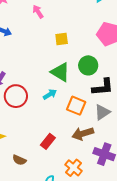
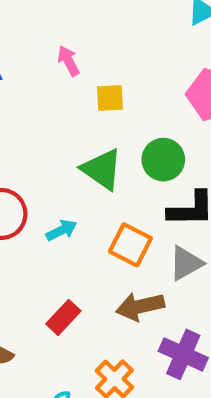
pink arrow: (38, 12) -> (69, 61), moved
cyan arrow: (50, 94) -> (62, 230), moved

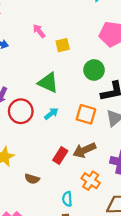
green triangle: (102, 169) -> (48, 83), moved
brown arrow: (140, 306) -> (84, 150), moved

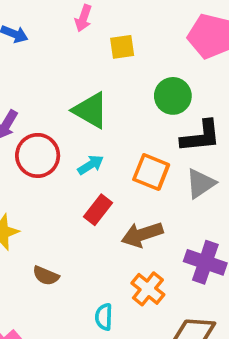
pink arrow: (39, 31) -> (83, 18), turned -128
red rectangle: (60, 156) -> (98, 210), moved

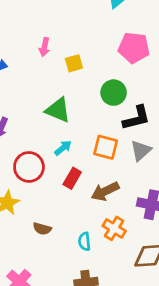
red circle: (38, 155) -> (29, 167), moved
cyan semicircle: (104, 317) -> (84, 241), moved

